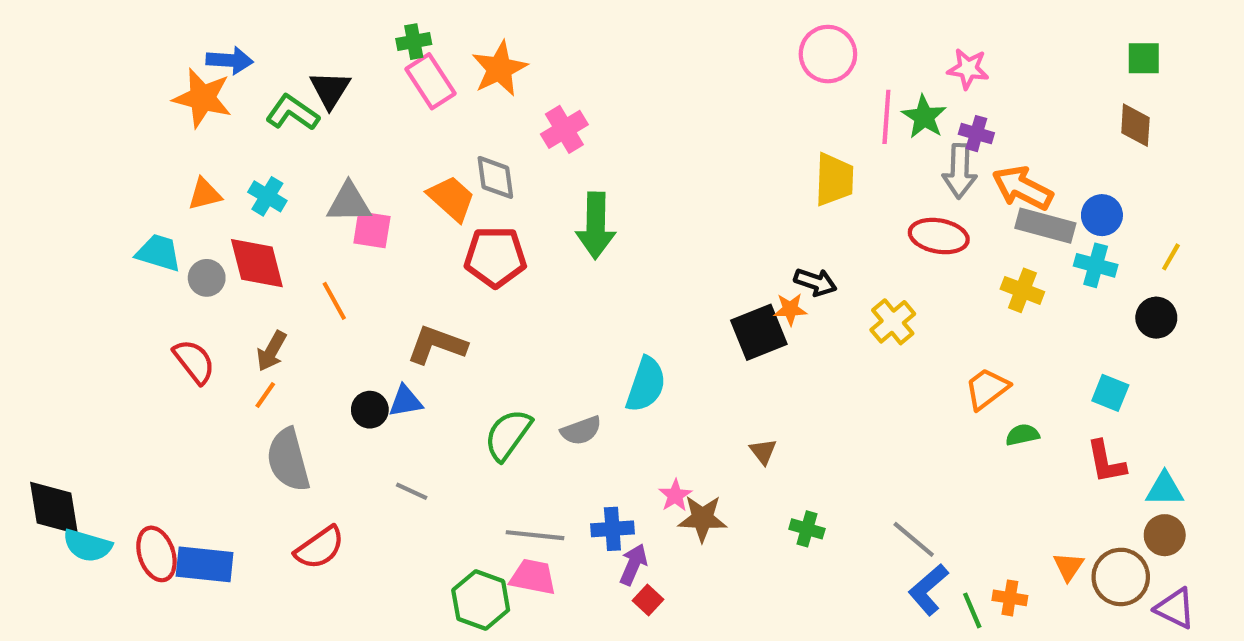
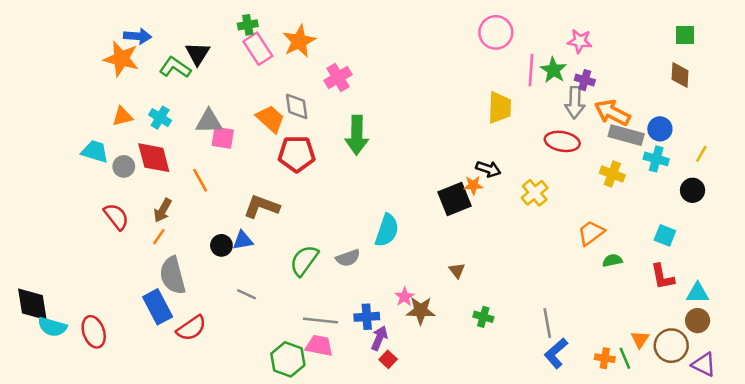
gray line: (914, 539) -> (547, 323), turned 40
blue rectangle: (205, 564) -> (158, 307), moved, turned 56
green line: (972, 610) -> (625, 358), moved

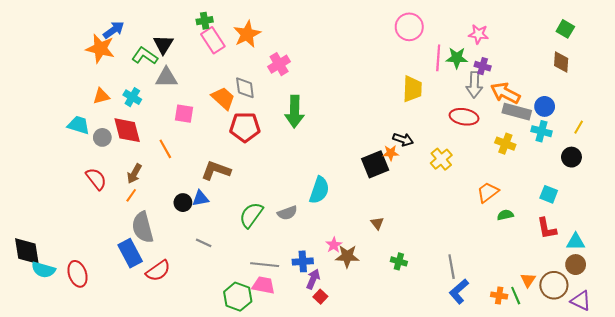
green square: (685, 35) -> (565, 29), turned 30
blue arrow: (138, 36) -> (114, 30), turned -40
green star: (553, 70) -> (457, 58), turned -30
gray triangle: (209, 121) -> (166, 78), moved

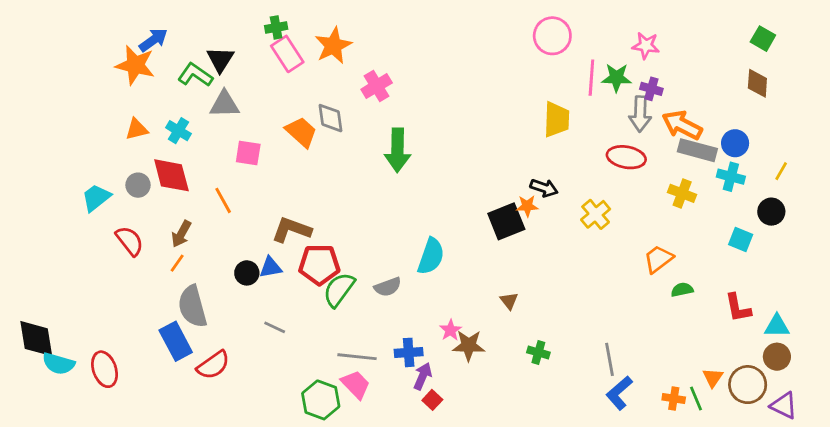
cyan trapezoid: (79, 125) -> (96, 198), moved, turned -55
red pentagon: (245, 127) -> (319, 265), moved
cyan square: (549, 194) -> (741, 239), moved
pink trapezoid: (264, 285) -> (356, 385), turned 35

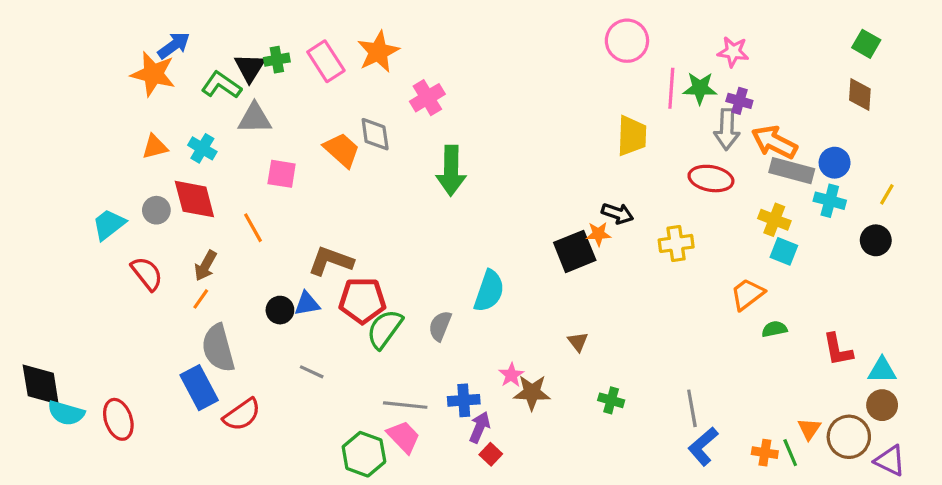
green cross: (276, 27) -> (277, 60), moved
yellow cross: (596, 214) -> (676, 243), turned 32
cyan square: (741, 239) -> (784, 251), moved
gray semicircle: (388, 287) -> (440, 326), turned 132

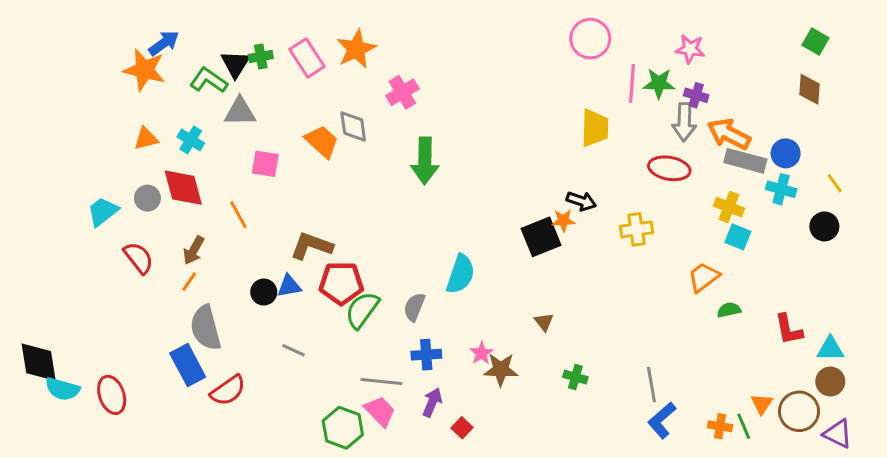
yellow line: (887, 194) -> (835, 183), turned -66
blue cross: (464, 400) -> (426, 355), moved
purple arrow: (480, 427) -> (432, 402), moved

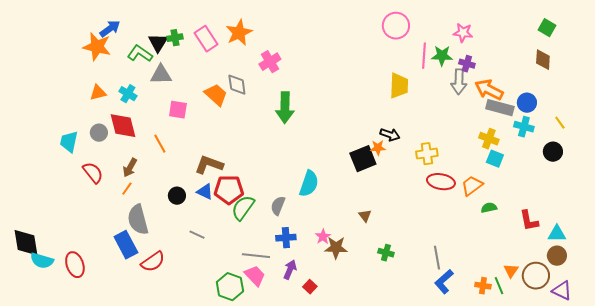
red ellipse: (669, 168) -> (441, 182), moved
cyan trapezoid: (103, 212) -> (69, 142), turned -40
blue triangle: (289, 286) -> (205, 192), moved, turned 36

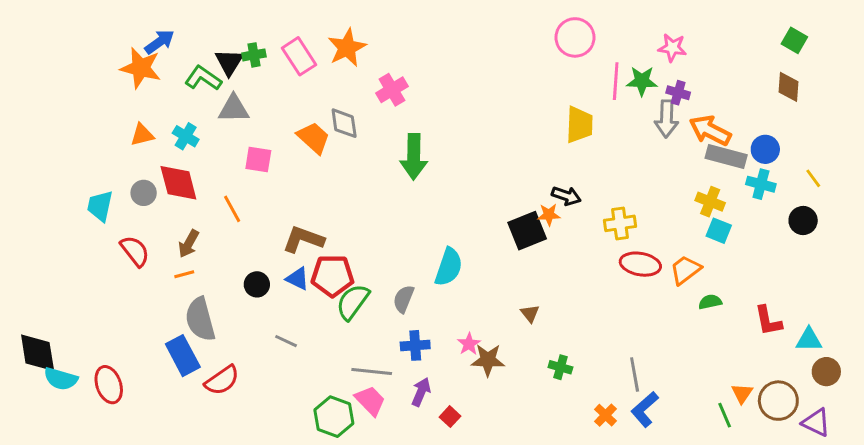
orange line: (127, 189) -> (184, 274), turned 40
brown circle: (557, 256) -> (826, 372), moved
orange cross: (483, 286) -> (605, 415), moved, turned 35

